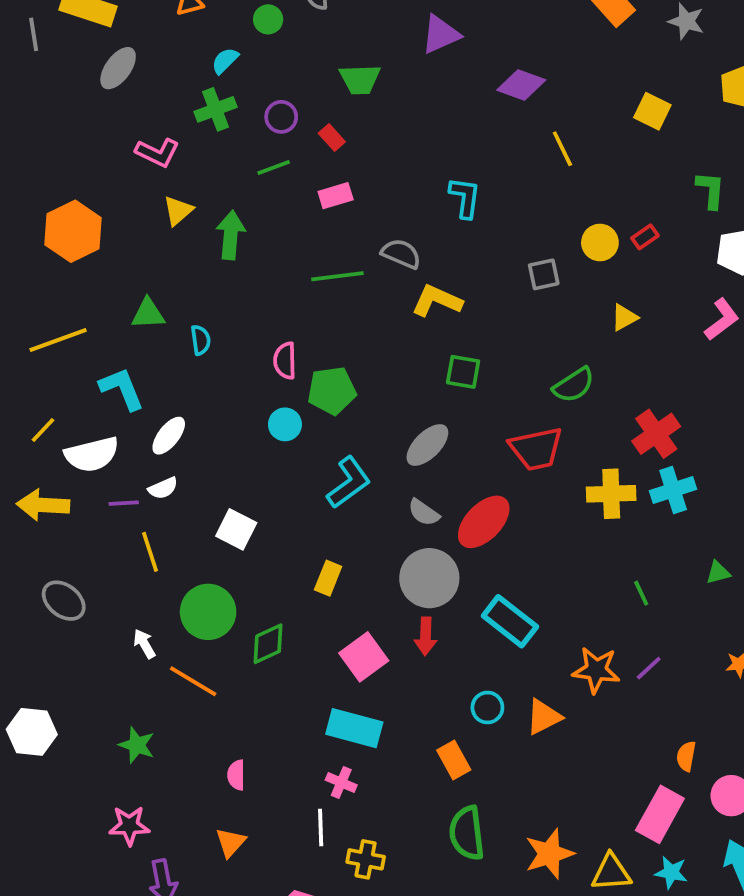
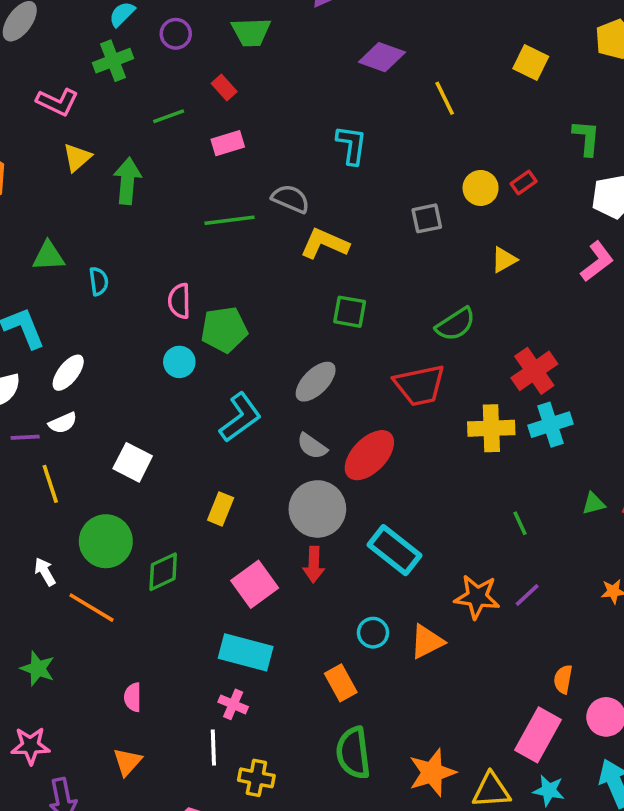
purple diamond: (521, 85) -> (382, 57), moved
purple circle: (281, 117) -> (176, 34), moved

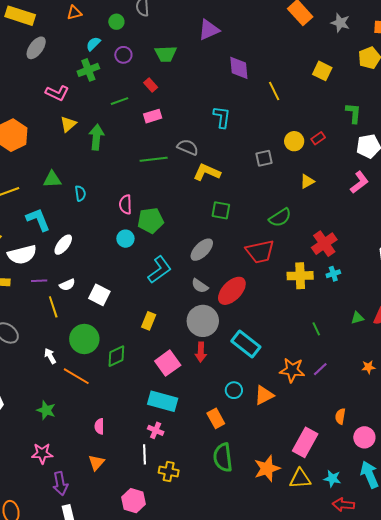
purple diamond: (382, 57) -> (239, 68), turned 65
white semicircle: (63, 423) -> (67, 285), moved
cyan cross: (551, 425) -> (333, 274), size x0.6
pink rectangle: (538, 735) -> (305, 442), moved

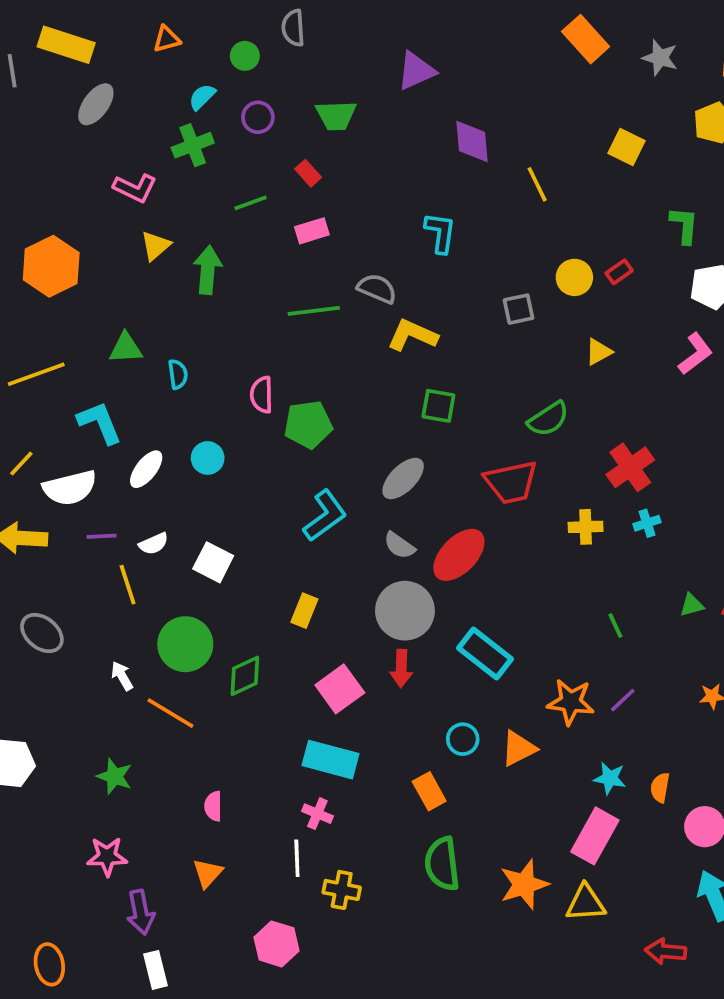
cyan circle: (125, 239) -> (208, 458), moved
yellow cross: (300, 276) -> (586, 527), size x0.7
cyan star: (332, 479) -> (610, 778), moved

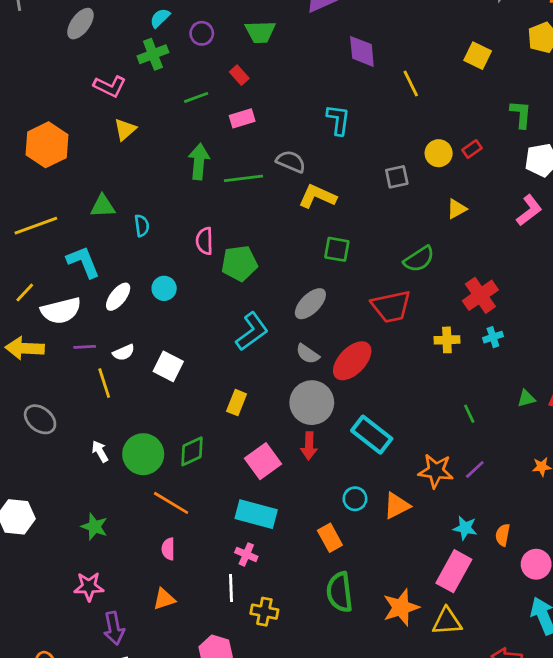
green arrow: (208, 270) -> (199, 162), moved
green circle: (185, 644) -> (143, 454), moved
orange line: (170, 713) -> (171, 503), moved
orange triangle: (208, 873) -> (164, 599), turned 30

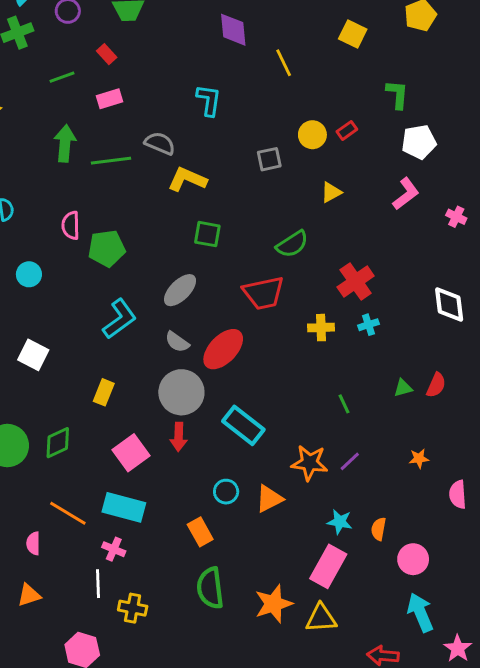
orange line: (171, 503) -> (68, 513), moved

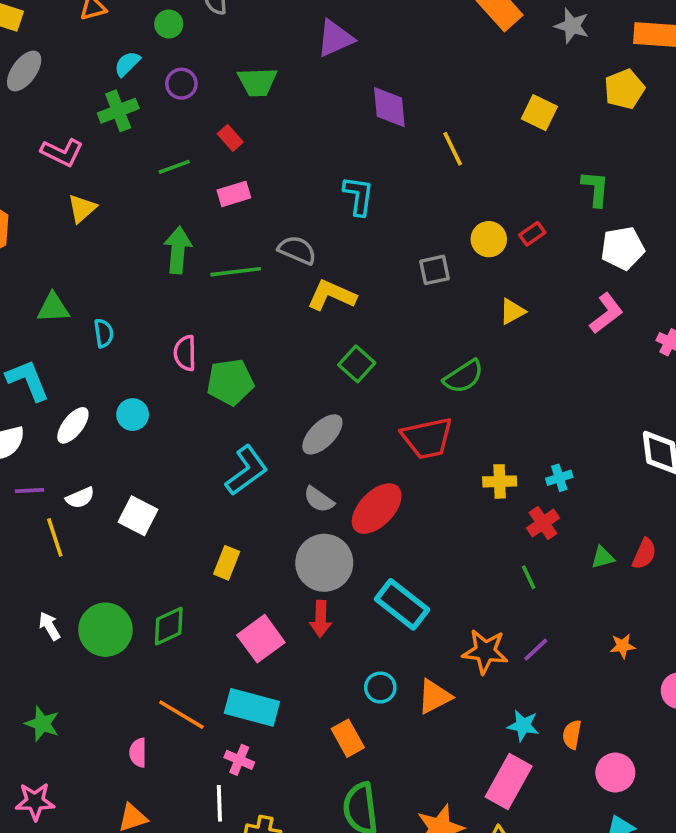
green square: (207, 234) -> (357, 364), turned 32
red cross: (356, 281) -> (543, 523), moved, size x0.7

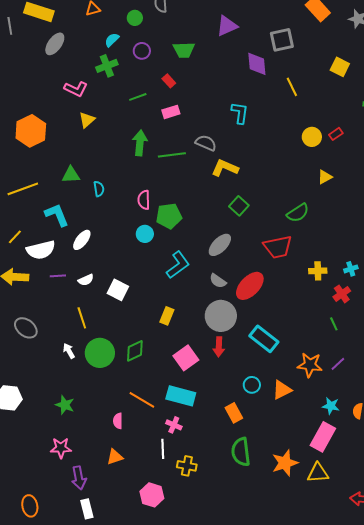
gray square: (435, 270) -> (282, 40), moved, size x1.4
cyan circle: (133, 415) -> (145, 234), moved
yellow line: (55, 537) -> (82, 318), moved

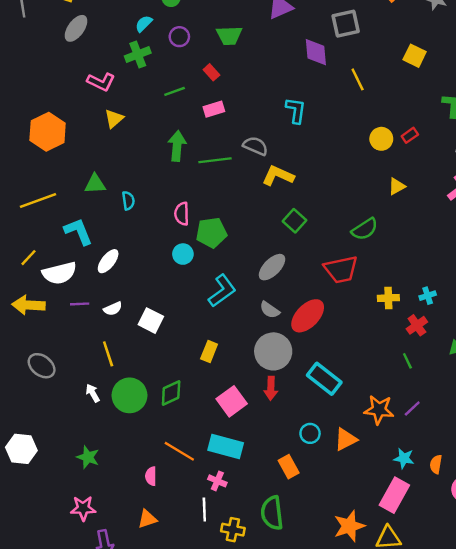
green semicircle: (241, 452) -> (272, 513), moved

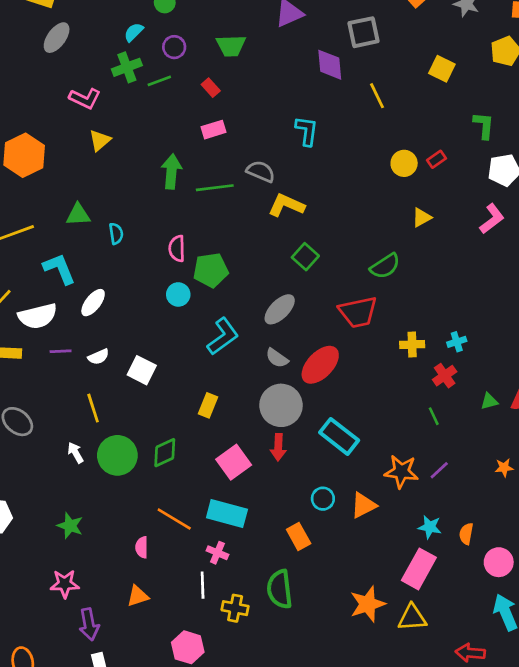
green line: (175, 91) -> (159, 81), moved

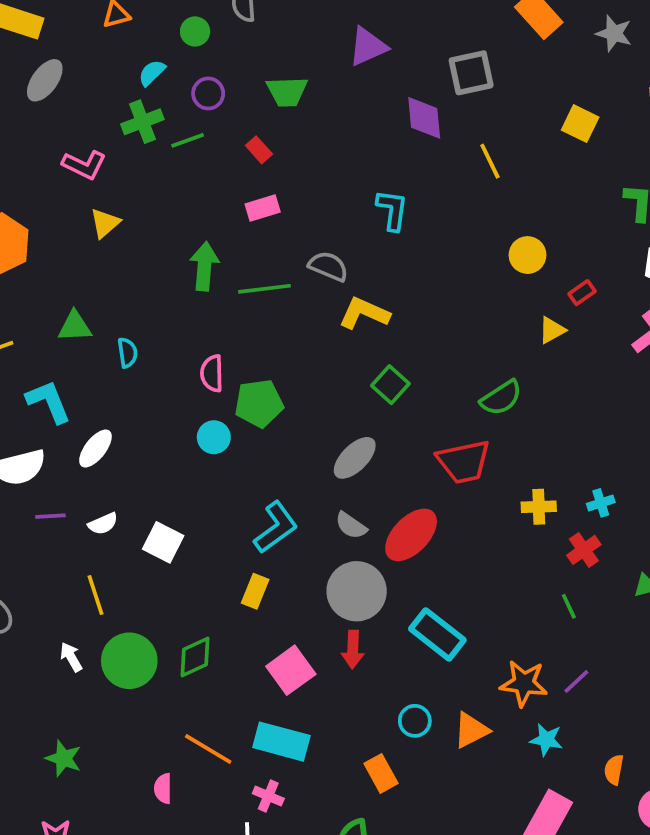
red rectangle: (436, 159) -> (582, 293), moved
cyan L-shape: (223, 336) -> (276, 527), moved
cyan star: (430, 527) -> (546, 740), moved

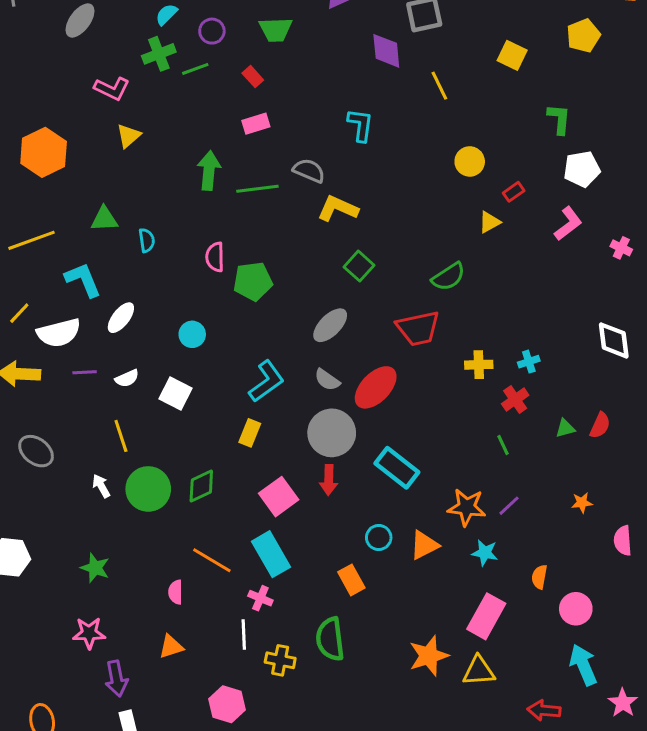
cyan circle: (214, 437) -> (192, 334), moved
cyan rectangle: (281, 742) -> (271, 554), turned 45

